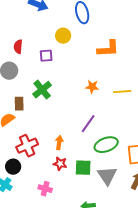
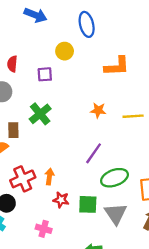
orange arrow: (59, 143) -> (49, 177), moved

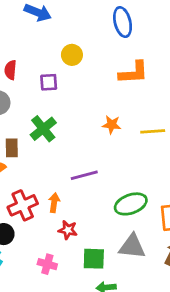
blue ellipse: (87, 24) -> (123, 22), moved
purple line: (94, 153) -> (84, 175), moved, turned 40
green square: (88, 204) -> (94, 259), moved
gray triangle: (116, 214) -> (132, 246), turned -50

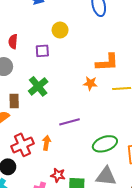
orange L-shape: (133, 73) -> (107, 62), moved
red star: (68, 230) -> (58, 175), moved

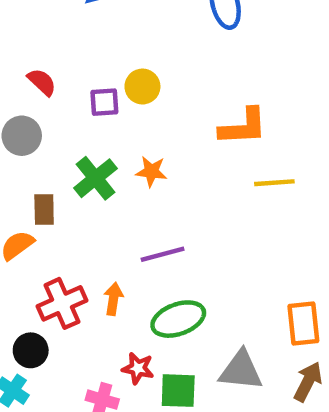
yellow circle: (60, 30) -> (142, 87), moved
red semicircle: (13, 42) -> (42, 82), turned 128
orange star: (90, 83) -> (151, 171), moved
green ellipse: (105, 144) -> (178, 319), moved

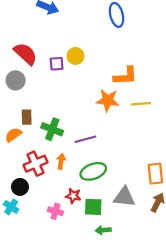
red semicircle: (42, 82) -> (26, 54), size x1.6
orange star: (151, 171) -> (108, 100), moved, size x1.5
green cross: (95, 178) -> (52, 129), moved, turned -30

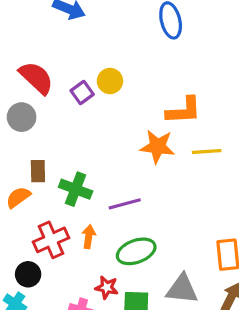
purple square: (57, 64) -> (82, 92), turned -32

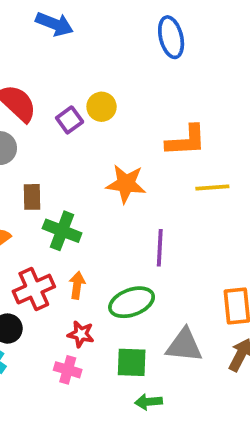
orange star: (157, 147) -> (126, 184), moved
brown rectangle: (38, 171) -> (32, 197), moved
purple line: (125, 204) -> (160, 248), moved, turned -72
red star: (107, 287) -> (81, 334), moved

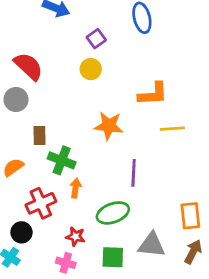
purple square: (70, 120) -> (96, 39), moved
orange arrow: (77, 285) -> (75, 188), moved

